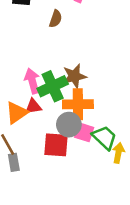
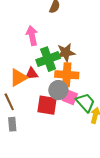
pink arrow: (32, 81) -> (32, 36), moved
gray rectangle: (14, 162) -> (12, 124), moved

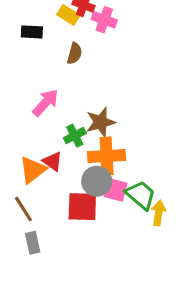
pink arrow: (32, 36) -> (46, 103), turned 60
green cross: (48, 59) -> (75, 136), size x0.6
red triangle: (32, 74) -> (53, 161), turned 48

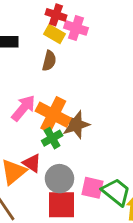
yellow rectangle: (68, 15) -> (54, 34), moved
orange cross: (107, 156) -> (53, 115), moved, turned 32
gray circle: (97, 181) -> (59, 179), moved

